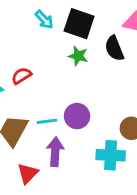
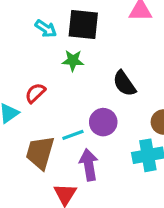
black semicircle: (114, 48) -> (124, 83), moved
green star: (78, 56) -> (73, 60), moved

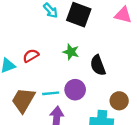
green star: (73, 60) -> (71, 52), moved

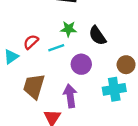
cyan line: (51, 93) -> (56, 48), moved

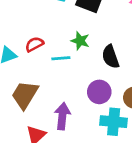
purple circle: (81, 64) -> (99, 92), moved

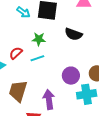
green star: (80, 41) -> (39, 39), moved
black semicircle: (110, 57) -> (73, 34), moved, turned -36

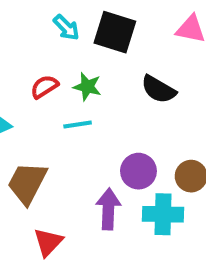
red semicircle: (16, 53) -> (44, 87), moved
purple arrow: (49, 99) -> (108, 209), moved

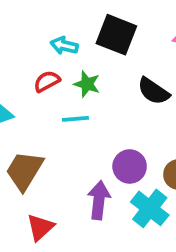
cyan arrow: (66, 28) -> (64, 46), moved, turned 144
cyan cross: (163, 214) -> (150, 208), turned 33

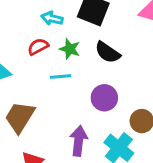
black semicircle: (154, 91) -> (108, 52), moved
purple circle: (130, 166) -> (104, 98), moved

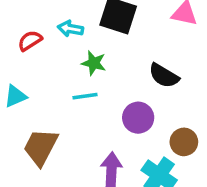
red semicircle: (38, 47) -> (30, 41), moved
black semicircle: (108, 52) -> (164, 76), moved

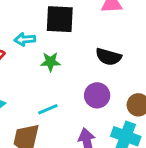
cyan line: (85, 96) -> (48, 109), moved

